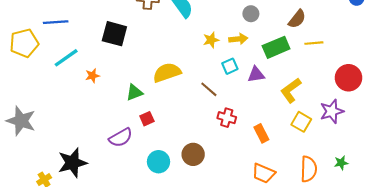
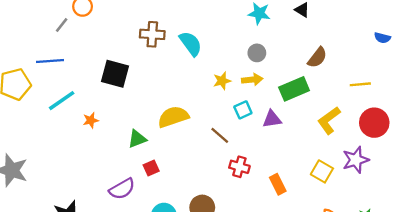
gray circle: (251, 14) -> (257, 53), moved
yellow line: (314, 43) -> (360, 84), moved
yellow L-shape: (291, 90) -> (329, 120), moved

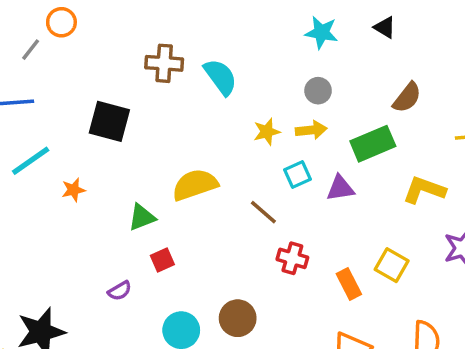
yellow L-shape: (329, 120) -> (424, 190), turned 56
yellow square: (322, 171) -> (392, 265), moved
purple semicircle: (122, 189) -> (120, 291), size x0.6

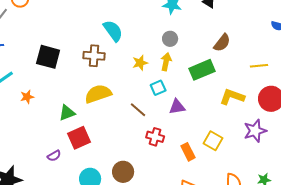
brown cross: (164, 63) -> (94, 56), moved
yellow arrow: (311, 130) -> (166, 62), turned -72
purple triangle: (340, 188) -> (177, 107), moved
red square: (162, 260) -> (79, 138), size x1.6

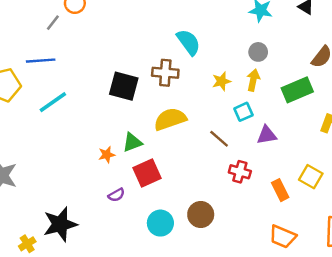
black square: (48, 57) -> (124, 86), moved
orange star: (27, 97) -> (107, 155), moved

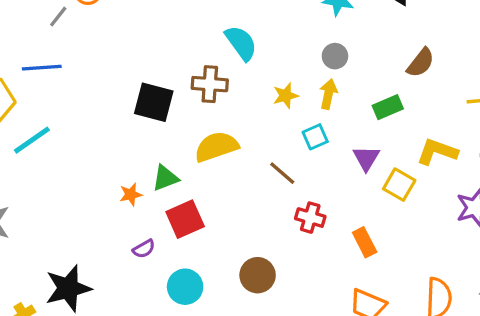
green rectangle: (297, 90) -> (388, 107), size x0.7
cyan line: (53, 102) -> (32, 140), moved
purple triangle: (267, 135) -> (366, 158), moved, turned -50
yellow square: (311, 177) -> (399, 185), moved
cyan circle: (160, 223) -> (185, 287), moved

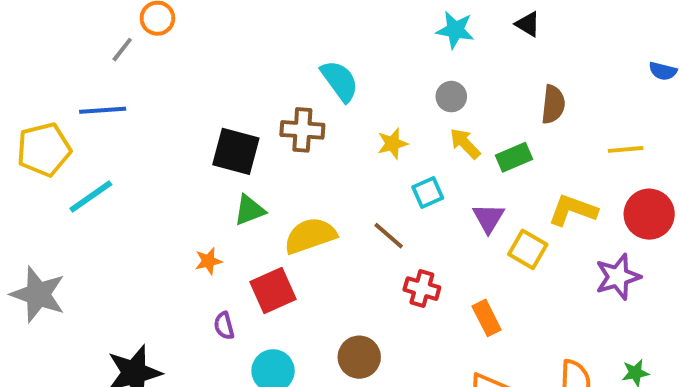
brown semicircle: (421, 63) -> (553, 104), turned -32
yellow arrow: (328, 94) -> (465, 144), moved, turned -56
yellow semicircle: (216, 147) -> (310, 236), moved
green triangle: (165, 178) -> (250, 210), moved
purple semicircle: (144, 249) -> (224, 326), turned 105

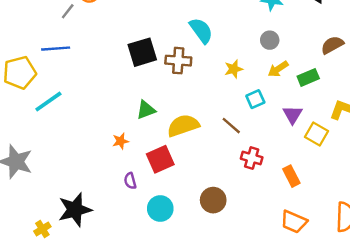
brown semicircle: (553, 104) -> (332, 45), turned -125
yellow arrow: (465, 144) -> (278, 69), turned -80
black square: (236, 151) -> (142, 52), moved, turned -32

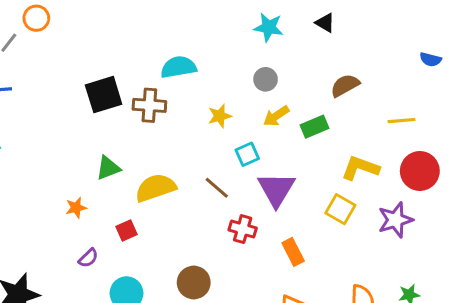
cyan semicircle: (201, 31) -> (178, 67), turned -64
purple triangle: (293, 115) -> (276, 189), moved, size x1.5
yellow square: (317, 134) -> (340, 209), moved
red square: (160, 159) -> (126, 231), size x0.6
purple semicircle: (130, 181) -> (88, 258), turned -119

